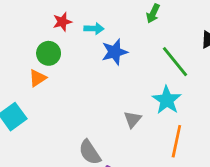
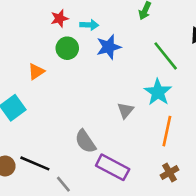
green circle: (49, 53) -> (67, 48), moved

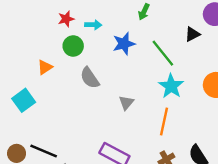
blue star: (109, 47) -> (124, 44), moved
cyan star: (158, 92) -> (171, 86), moved
gray semicircle: (85, 141) -> (90, 78), moved

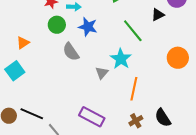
blue star: (124, 44) -> (88, 27), moved, turned 30
orange triangle: (45, 67) -> (23, 43), moved
cyan star: (171, 86) -> (121, 59), moved

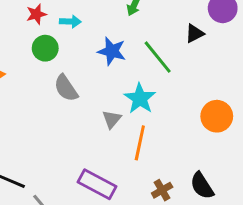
blue star: (88, 27) -> (112, 51), moved
orange circle: (178, 58) -> (217, 116), moved
orange line: (134, 89) -> (140, 143), moved

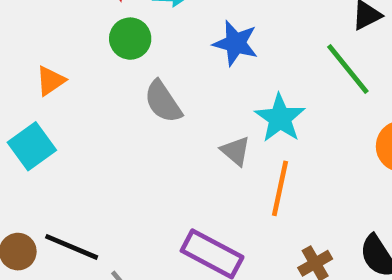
green line: (158, 57) -> (348, 69), moved
gray triangle: (112, 119) -> (235, 151), turned -30

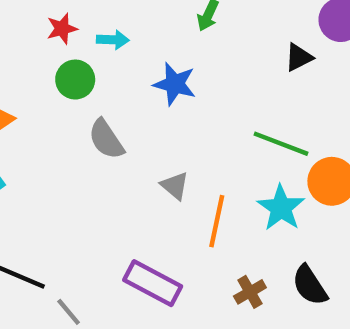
green line: (348, 69) -> (281, 144), moved, turned -30
cyan star: (280, 118) -> (281, 208), moved

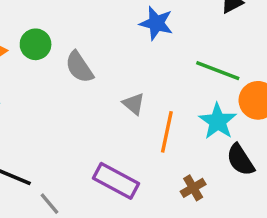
green circle: (75, 80) -> (36, 44), moved
blue star: (175, 84) -> (156, 23), moved
black semicircle: (310, 285) -> (240, 160), moved

